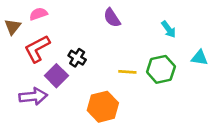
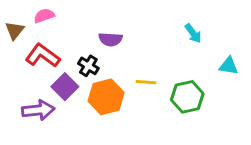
purple semicircle: (112, 18) -> (111, 39), moved, turned -54
red L-shape: (37, 49) -> (43, 56), turned 64
green hexagon: (161, 69) -> (187, 97), moved
orange hexagon: (103, 107) -> (106, 97), moved

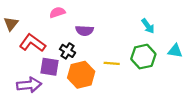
pink semicircle: (44, 16) -> (57, 12), moved
purple square: (65, 87) -> (49, 67), turned -36
green hexagon: (187, 97) -> (143, 57), moved

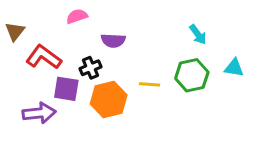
black cross: (68, 51) -> (91, 68), turned 35

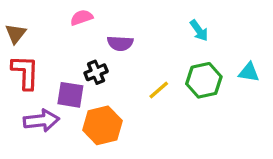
cyan arrow: (198, 34) -> (199, 30), moved
red L-shape: (44, 57) -> (25, 72), moved, turned 56
yellow line: (149, 84) -> (159, 90), turned -45
orange hexagon: (109, 99) -> (102, 125), moved

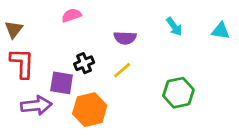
purple semicircle: (120, 43) -> (125, 38), moved
cyan triangle: (249, 72) -> (221, 31), moved
green hexagon: (204, 80) -> (178, 93), moved
yellow line: (159, 90) -> (122, 70), moved

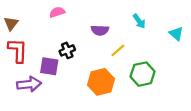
cyan triangle: (221, 31) -> (176, 34), moved, turned 32
yellow line: (122, 70) -> (118, 50), moved
orange hexagon: (90, 110) -> (101, 82), moved

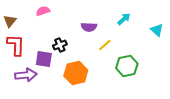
pink semicircle: (57, 12) -> (43, 11), moved
cyan arrow: (139, 21) -> (124, 19), turned -96
orange hexagon: (101, 82) -> (76, 73), moved

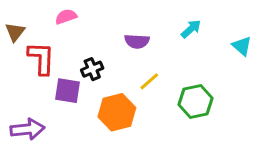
red L-shape: (16, 45) -> (41, 58), moved
yellow line: (105, 45) -> (149, 81), moved
purple arrow: (26, 75) -> (27, 129), moved

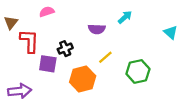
cyan arrow: (191, 29) -> (125, 17), moved

